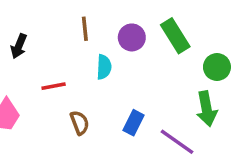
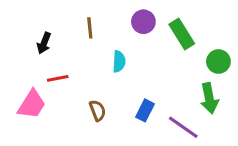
brown line: (85, 29) -> (90, 28), moved
purple circle: (132, 37) -> (143, 22), moved
red line: (54, 86) -> (58, 78), moved

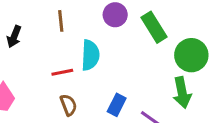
cyan semicircle: (119, 61) -> (90, 55), size x1.4
green circle: (218, 61) -> (191, 55), size x1.4
red line: (58, 78) -> (62, 72), moved

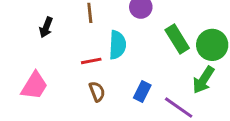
green rectangle: (154, 27) -> (177, 39), moved
green arrow: (182, 92) -> (203, 80), turned 44

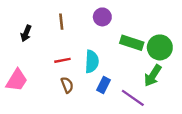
green rectangle: (177, 39) -> (132, 43), turned -40
cyan semicircle: (117, 45) -> (92, 62), moved

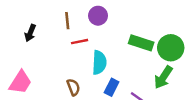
purple circle: (102, 17) -> (98, 16), moved
red line: (62, 60) -> (80, 42), moved

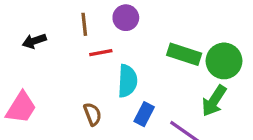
black arrow: (30, 33) -> (34, 41), turned 49

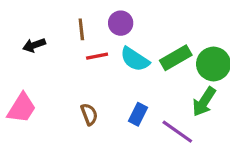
green rectangle: (184, 54) -> (176, 58), turned -48
cyan semicircle: (127, 81) -> (135, 59), moved, turned 120

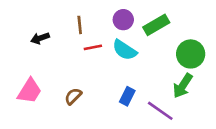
purple circle: (121, 23) -> (123, 20), moved
green rectangle: (176, 58) -> (156, 25), moved
brown semicircle: (89, 114) -> (73, 96), moved, turned -114

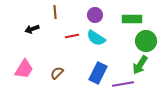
brown line: (80, 25) -> (55, 12), moved
green rectangle: (156, 25) -> (132, 19), moved, turned 30
blue rectangle: (127, 96) -> (98, 73), size x1.5
purple line: (160, 111) -> (123, 84), turned -45

